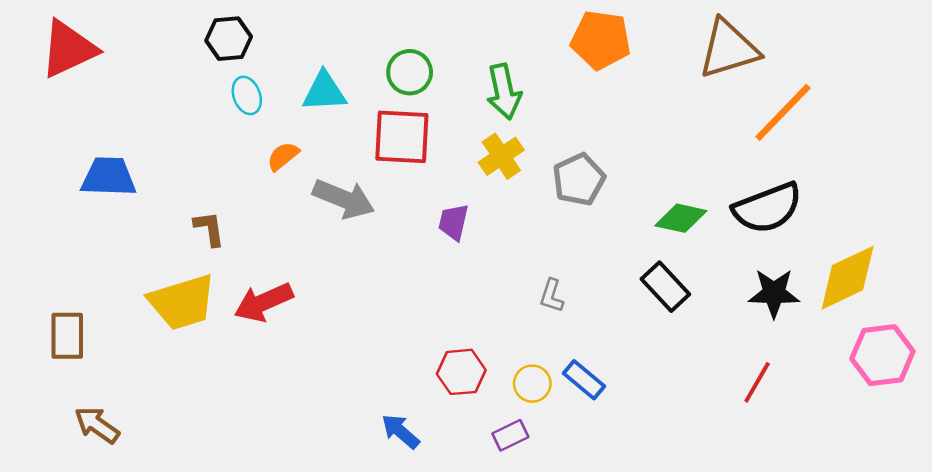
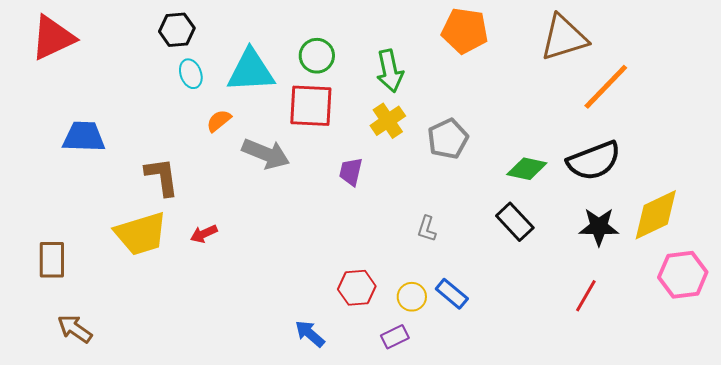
cyan triangle: (324, 92) -> (251, 71), size x1.4
brown L-shape: (209, 229) -> (162, 177), size x1.4
red arrow: (264, 302) -> (204, 234), size x0.6

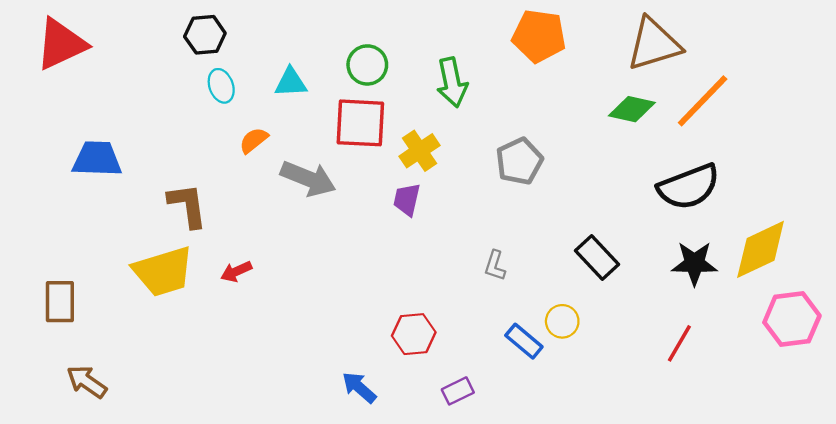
cyan triangle: (251, 71) -> (291, 82), size x0.6
yellow cross: (388, 121) -> (420, 151), moved
green diamond: (527, 169) -> (632, 109), moved
yellow circle: (412, 297) -> (562, 321), moved

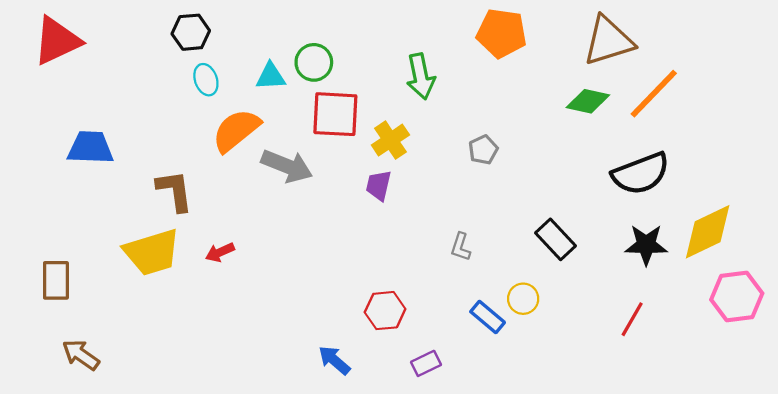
green circle: (367, 65) -> (314, 62), moved
orange semicircle: (254, 140) -> (236, 130), size x1.8
gray pentagon: (519, 161) -> (483, 150), size x0.7

